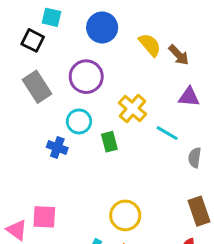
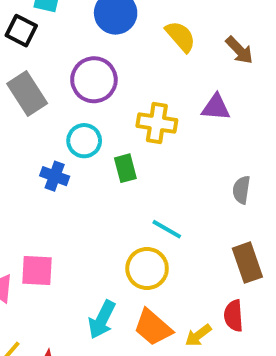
brown arrow: (179, 55) -> (239, 50), moved
purple triangle: (189, 97) -> (216, 107), moved
yellow cross: (132, 108) -> (157, 123), turned -32
cyan line: (167, 133) -> (167, 229), moved

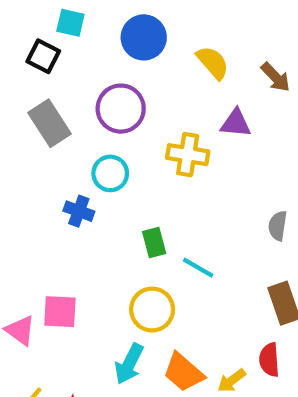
purple triangle: (216, 107) -> (236, 123), moved
green rectangle: (125, 168) -> (154, 243), moved
yellow circle: (147, 268) -> (152, 309), moved

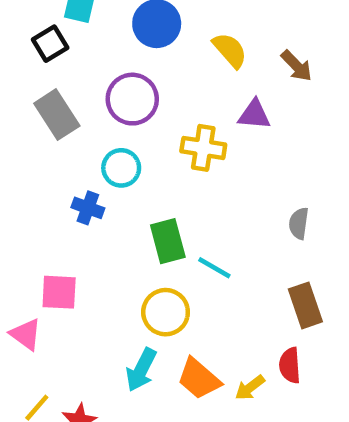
black square: (43, 56) -> (50, 44), turned 32
green rectangle: (154, 243) -> (168, 241), size x1.4
pink square: (60, 312) -> (59, 292), moved

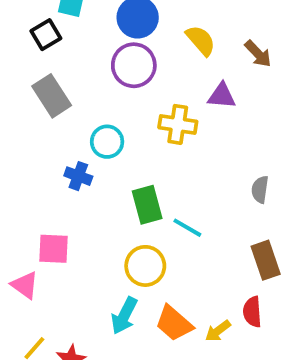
purple circle: (132, 99) -> (134, 65), moved

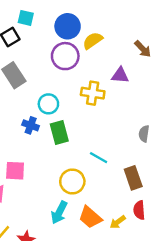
yellow semicircle: (201, 40) -> (93, 41), moved, turned -84
green rectangle: (147, 205) -> (59, 133), moved
brown rectangle: (266, 260) -> (133, 178), moved

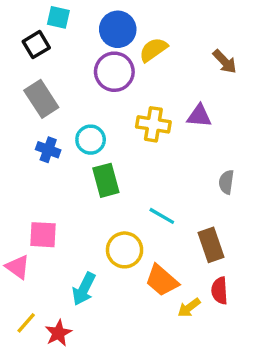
purple triangle: (120, 75) -> (199, 116), moved
blue cross: (31, 125) -> (48, 150), moved
cyan arrow: (59, 213) -> (84, 289), moved
orange trapezoid: (90, 217) -> (162, 280), moved

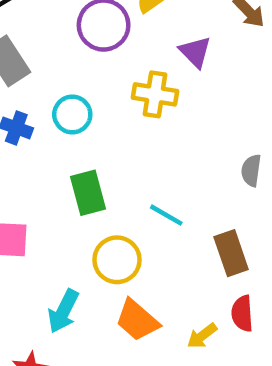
purple triangle: (199, 116) -> (195, 52), moved, turned 40
green rectangle: (106, 180) -> (88, 193), moved
orange trapezoid: (162, 280) -> (137, 320), moved

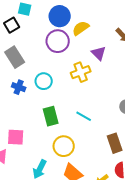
yellow cross: (155, 94) -> (81, 72), turned -30
cyan line: (166, 215) -> (84, 116), moved

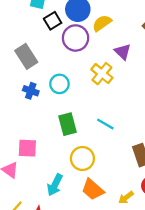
black square: (12, 25) -> (53, 21), moved
yellow cross: (81, 72) -> (102, 74), turned -30

